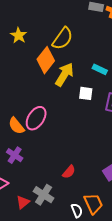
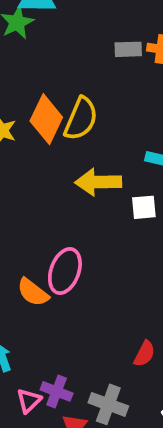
orange diamond: (46, 60) -> (46, 119), moved
yellow arrow: (64, 75) -> (98, 182), turned -110
purple cross: (15, 155) -> (57, 391), moved

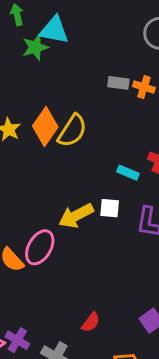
yellow arrow: (98, 182) -> (76, 216), moved, turned -36

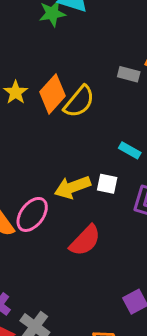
gray rectangle: (118, 83) -> (129, 74), moved
red semicircle: (91, 322) -> (85, 240), moved, size x1.6

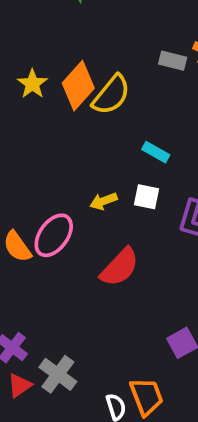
cyan rectangle: (130, 150) -> (156, 152), moved
yellow arrow: (72, 187) -> (103, 201), size x0.6

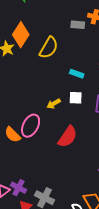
orange diamond: (78, 86) -> (21, 35), moved

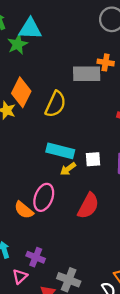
gray rectangle: (78, 25) -> (87, 74), size x1.6
cyan rectangle: (77, 74) -> (60, 151), moved, size x1.6
purple cross: (18, 188) -> (36, 257), moved

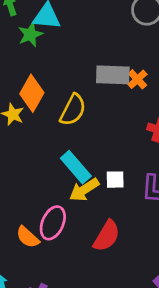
orange cross: (106, 62) -> (137, 79), moved, turned 35
cyan rectangle: (60, 151) -> (76, 167), turned 32
yellow arrow: (68, 169) -> (84, 190), size x1.5

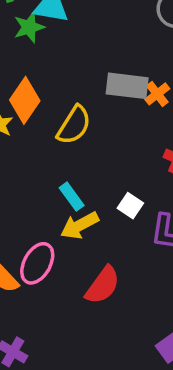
cyan rectangle: (76, 167) -> (72, 197), size x0.7
white square: (115, 180) -> (130, 206), moved, turned 30

